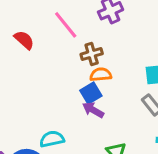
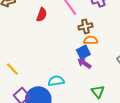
red semicircle: (24, 40) -> (42, 15), turned 64

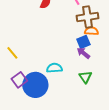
brown cross: (85, 26) -> (87, 17), size x1.5
green triangle: (98, 92) -> (85, 77), moved

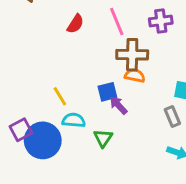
blue square: (83, 42) -> (107, 92), moved
yellow line: (12, 53) -> (60, 96), moved
green triangle: (85, 77) -> (103, 138), moved

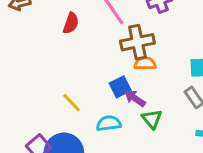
cyan semicircle: (74, 120) -> (109, 123), moved
green triangle: (103, 138) -> (152, 119), moved

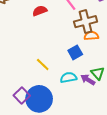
red semicircle: (71, 23) -> (40, 11), turned -128
purple arrow: (135, 98) -> (88, 80), moved

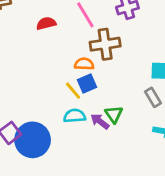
orange semicircle: (91, 36) -> (84, 64), moved
yellow line: (43, 65) -> (73, 91), moved

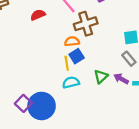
yellow line: (73, 91) -> (67, 63), turned 40
green triangle: (114, 114) -> (101, 76), turned 32
purple arrow: (100, 121) -> (121, 79), moved

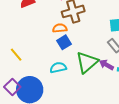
yellow line: (67, 63) -> (16, 55), moved, turned -32
green triangle: (101, 76) -> (87, 62), size x1.6

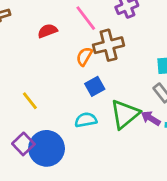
orange semicircle: (60, 28) -> (84, 56), moved, turned -56

